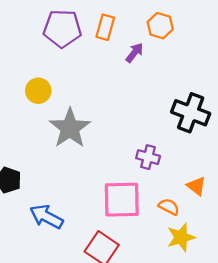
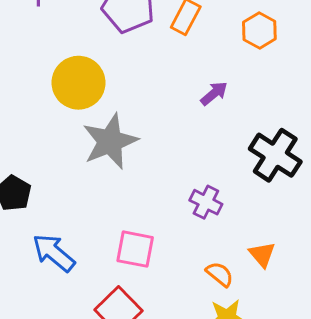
purple arrow: (134, 53) -> (214, 93), moved
yellow circle: (38, 91) -> (78, 83), size x1.5
pink square: (122, 200) -> (135, 249), moved, size x0.7

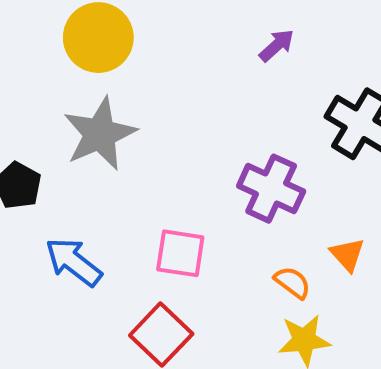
gray star: (110, 141) -> (100, 134), moved
purple cross: (206, 202) -> (271, 189), size x1.5

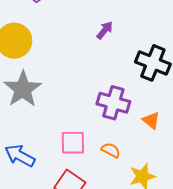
orange triangle: (347, 255) -> (151, 120), moved
orange semicircle: (292, 282) -> (111, 150), moved

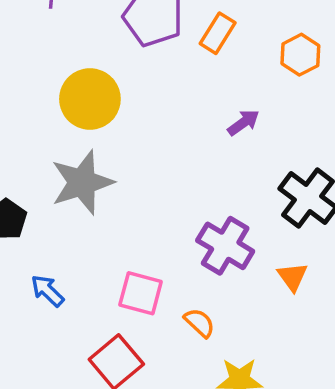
orange triangle: (151, 120) -> (292, 277), moved
blue arrow: (20, 156) -> (47, 291), size x0.7

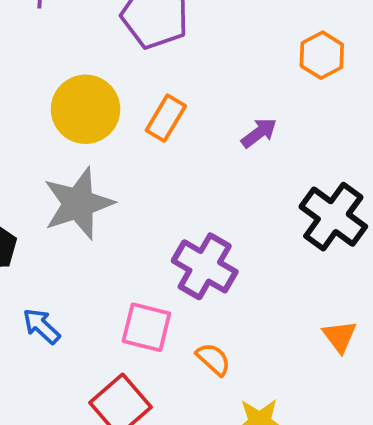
orange rectangle: (218, 33) -> (166, 118), moved
purple cross: (225, 246) -> (205, 266), moved
orange triangle: (292, 277) -> (340, 336), moved

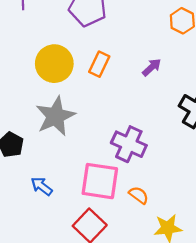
pink square: (146, 327) -> (100, 181), size x1.4

